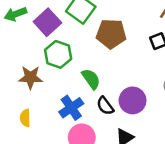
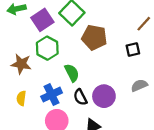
yellow semicircle: (25, 118) -> (21, 98), moved

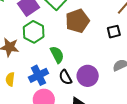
brown pentagon: (94, 37) -> (78, 21), turned -30

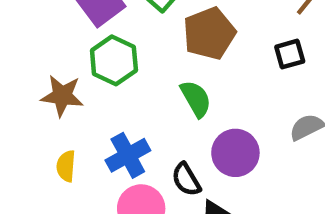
green semicircle: (57, 55) -> (196, 99), moved
black semicircle: (65, 77) -> (186, 179), moved

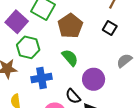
black square: (290, 54) -> (110, 28), turned -32
blue cross: (128, 155) -> (42, 78), moved, turned 30

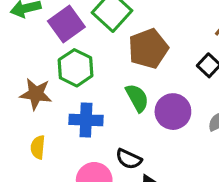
purple circle: (94, 79) -> (173, 112), moved
black semicircle: (73, 96) -> (129, 159), turned -35

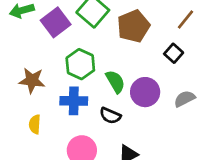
brown pentagon: (148, 49) -> (133, 26), moved
green hexagon: (76, 68) -> (80, 64), moved
black semicircle: (129, 159) -> (110, 116), moved

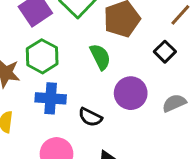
green hexagon: (80, 64) -> (42, 56), moved
green semicircle: (115, 82) -> (100, 57), moved

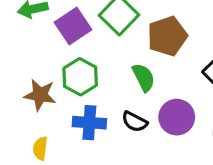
black semicircle: (90, 117) -> (135, 122), moved

